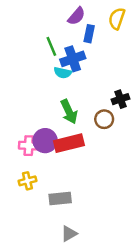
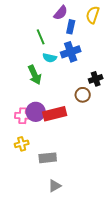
blue cross: (73, 59) -> (71, 52), moved
green arrow: (69, 112) -> (35, 75), moved

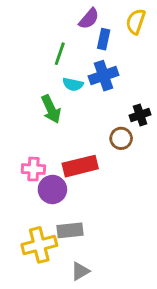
green line: (41, 37) -> (60, 54), turned 42
purple circle: (36, 112) -> (52, 189), moved
yellow cross: (22, 144) -> (39, 245), moved, size x1.6

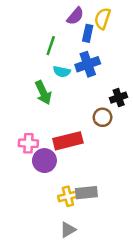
yellow semicircle: (136, 22) -> (103, 18), moved
gray rectangle: (70, 230) -> (86, 193), moved
yellow cross: (39, 245) -> (68, 196), moved, size x0.7

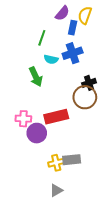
black cross: (119, 98) -> (89, 83), moved
brown circle: (103, 117) -> (85, 97), size x1.5

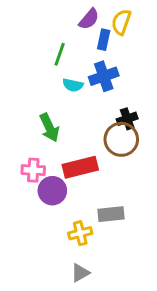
green arrow: (36, 77) -> (49, 128), moved
gray rectangle: (72, 160) -> (111, 214), moved

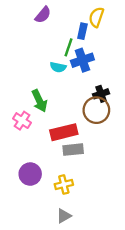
purple semicircle: (89, 19) -> (43, 15), moved
green line: (60, 54) -> (68, 47), moved
pink cross: (33, 170) -> (22, 121), moved, turned 30
purple circle: (52, 191) -> (30, 174), moved
gray rectangle: (111, 214) -> (73, 150), moved

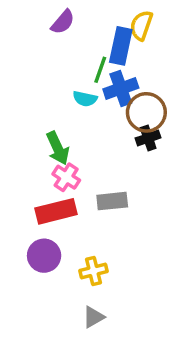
blue rectangle: (82, 31) -> (121, 46), size x1.5
brown circle: (96, 110) -> (146, 112), moved
pink cross: (22, 121) -> (66, 177), moved
red rectangle: (64, 132) -> (56, 211), moved
gray rectangle: (73, 150) -> (112, 201), moved

